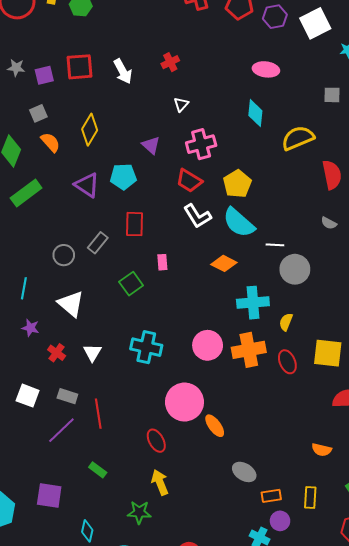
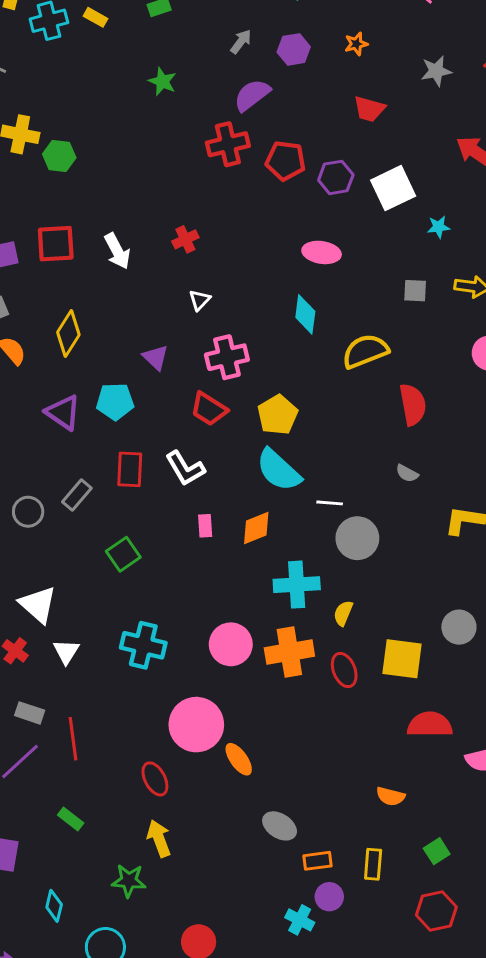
white L-shape: (197, 216) -> (185, 468), moved
pink rectangle: (162, 262) -> (205, 526), moved
orange diamond: (224, 263) -> (256, 528), turned -50
white triangle: (71, 304) -> (38, 605), moved

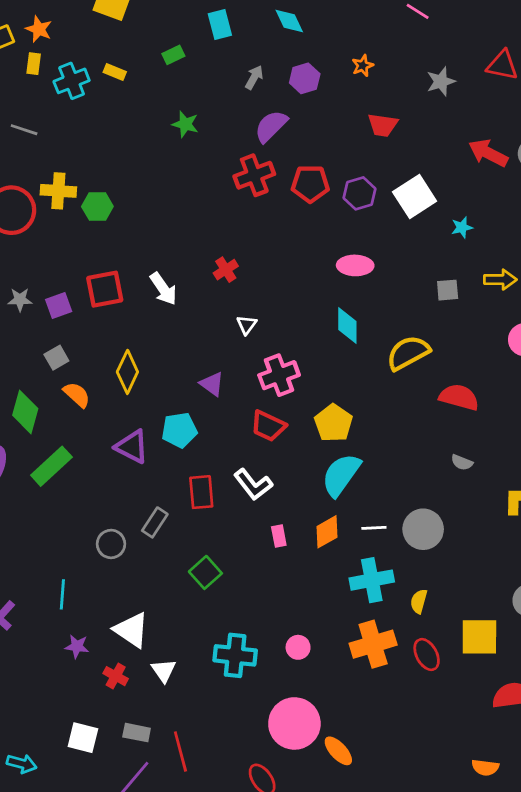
red semicircle: (413, 405) -> (459, 397), turned -57
cyan semicircle: (279, 470) -> (341, 475), turned 90
white line: (330, 503) -> (374, 528), moved
pink circle: (231, 644) -> (298, 647), moved, size x0.6

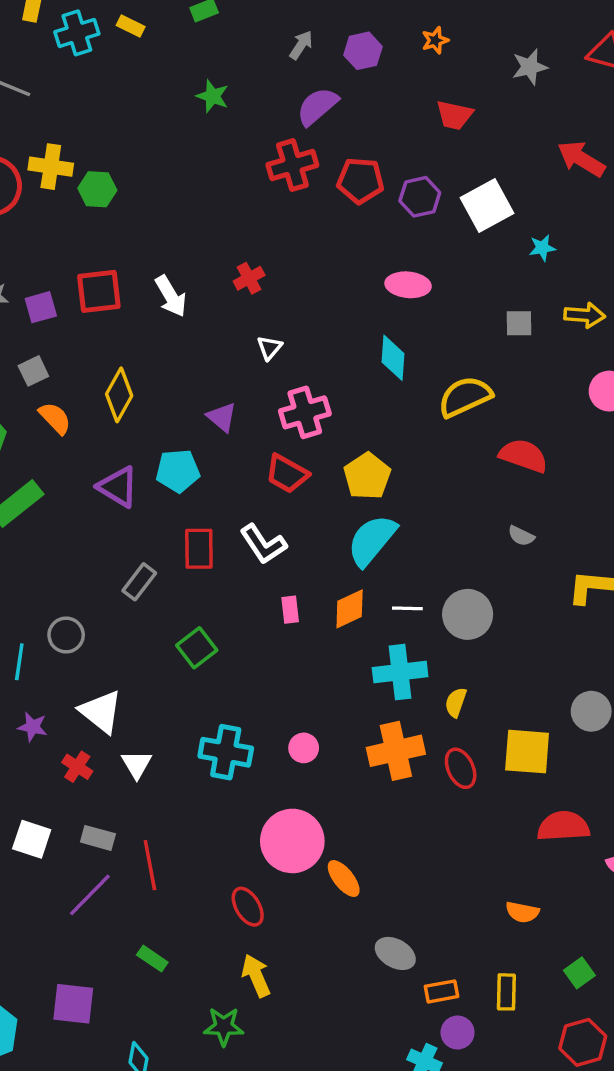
gray circle: (111, 544) -> (66, 635), moved

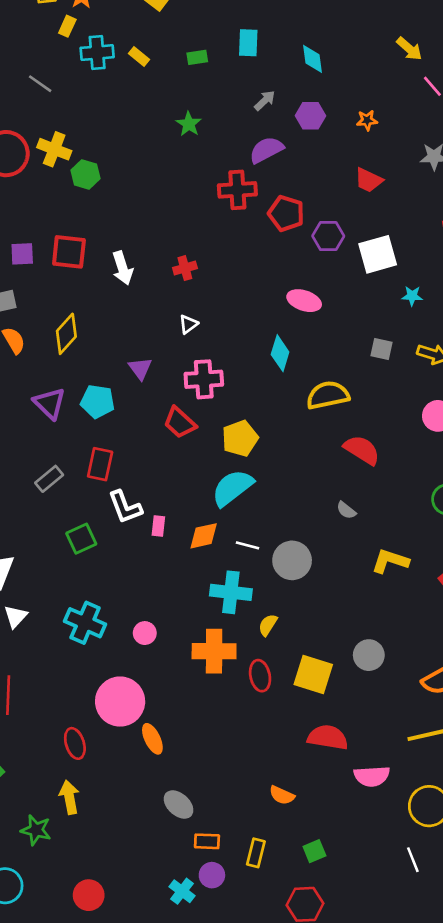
white L-shape: (263, 544) -> (125, 507), moved

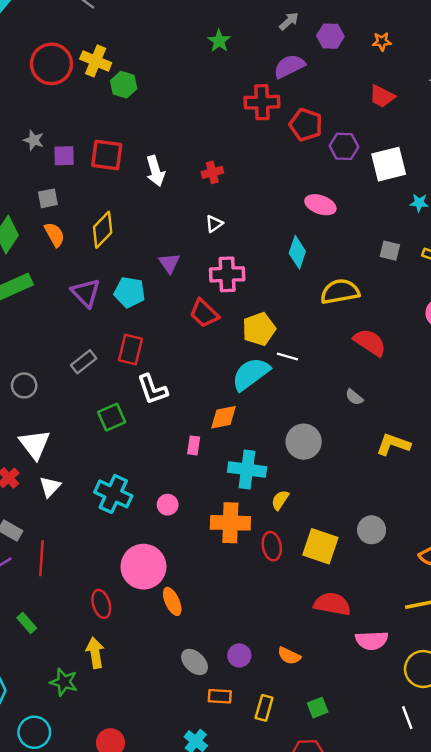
pink rectangle: (158, 526) -> (194, 445), moved
white line: (248, 545) -> (287, 356), moved
purple circle: (212, 875) -> (239, 655), moved

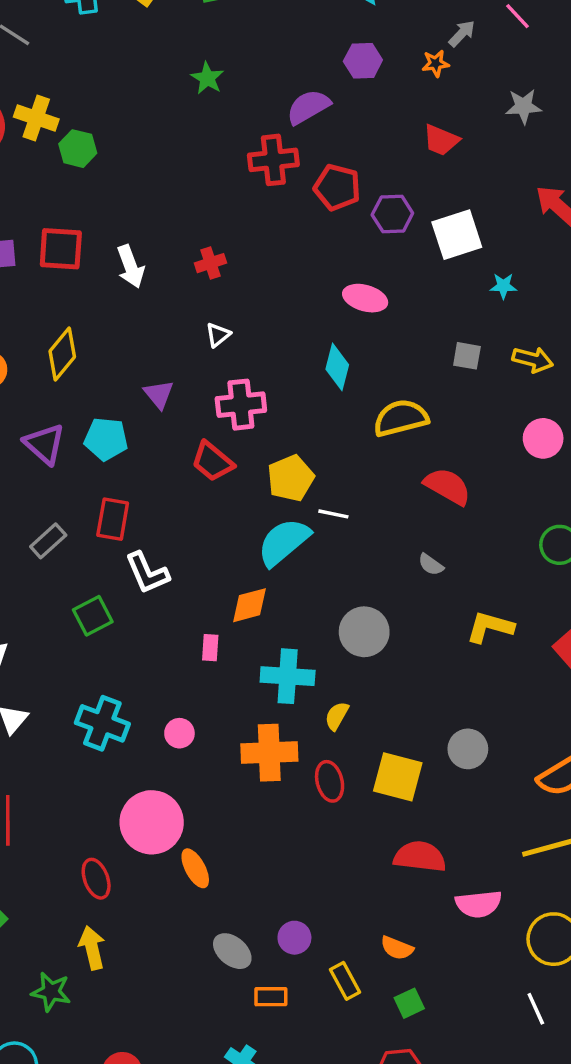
gray arrow: (289, 21) -> (462, 33), moved
orange semicircle: (289, 656) -> (397, 948), moved
yellow rectangle: (264, 708) -> (345, 981), moved, turned -40

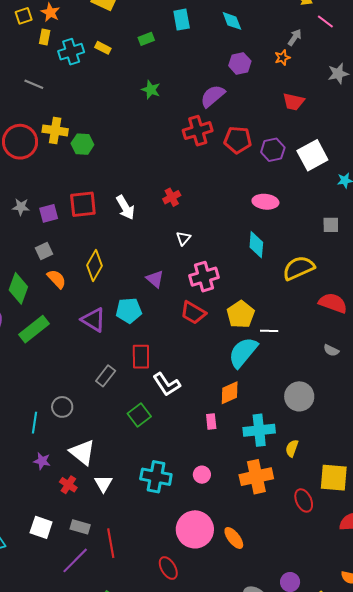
red ellipse: (330, 781) -> (304, 500), moved
orange ellipse: (195, 868) -> (234, 538), moved

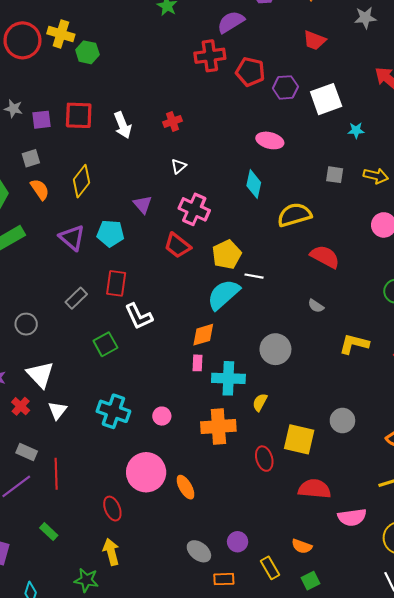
pink cross: (204, 277) -> (194, 209), turned 32
pink rectangle: (211, 422) -> (198, 363), moved

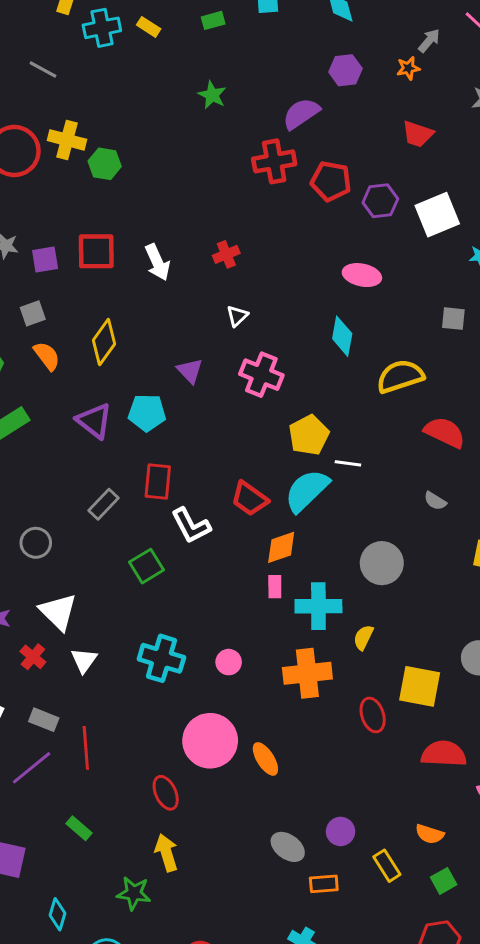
red trapezoid: (177, 245) -> (250, 499), moved

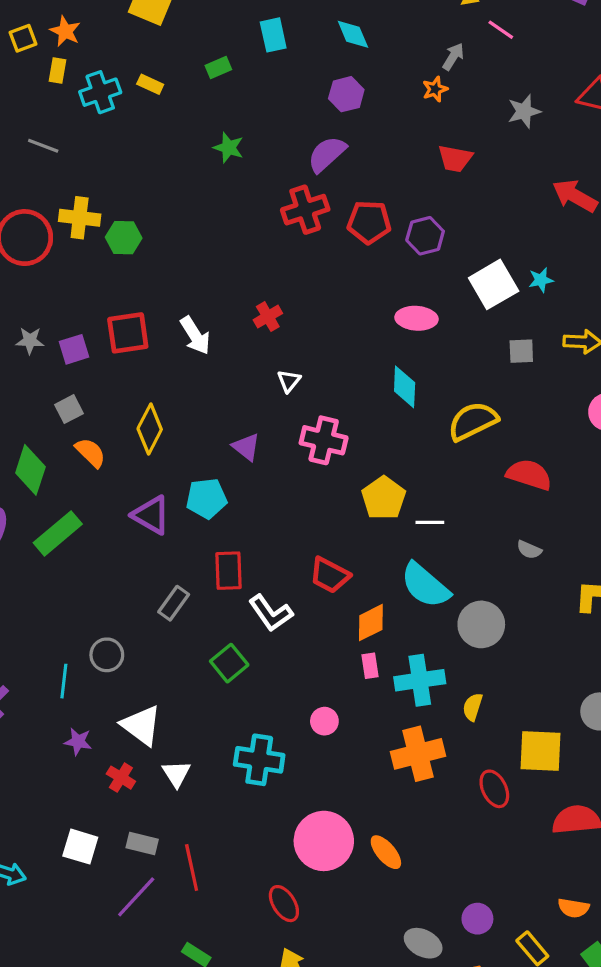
purple hexagon: (345, 70) -> (346, 94), moved
white square: (437, 215) -> (494, 284), moved
cyan semicircle: (307, 491) -> (425, 585), moved, turned -87
pink circle: (229, 662) -> (324, 721), moved

